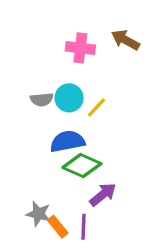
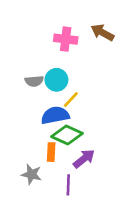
yellow line: (96, 108) -> (71, 100), moved
orange rectangle: (58, 227) -> (51, 152), moved, turned 42

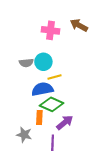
yellow line: (71, 100) -> (55, 77), turned 32

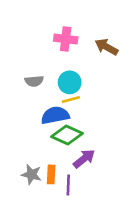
brown arrow: (79, 25) -> (106, 47), moved
cyan circle: (43, 62) -> (70, 82), moved
orange rectangle: (39, 117) -> (51, 174), moved

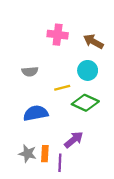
cyan circle: (70, 82) -> (88, 70), moved
blue semicircle: (55, 115) -> (36, 113), moved
green diamond: (67, 135) -> (85, 103), moved

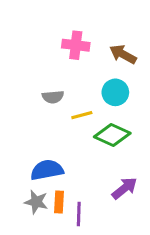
gray semicircle: (30, 72) -> (53, 97), moved
blue semicircle: (36, 113) -> (47, 170), moved
purple arrow: (74, 140) -> (124, 188), moved

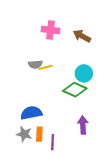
cyan circle: (115, 92) -> (84, 73), moved
yellow line: (82, 115) -> (45, 67), moved
purple arrow: (124, 188) -> (83, 125), turned -54

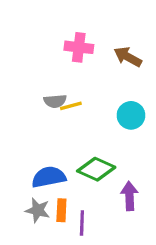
green diamond: (75, 90) -> (96, 169), moved

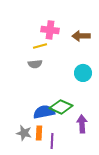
brown arrow: (128, 57) -> (81, 36), turned -30
yellow line: (71, 106) -> (40, 46), moved
blue semicircle: (49, 177) -> (44, 112), moved

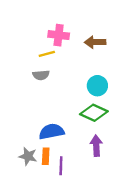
green diamond: (61, 107) -> (94, 113), moved

